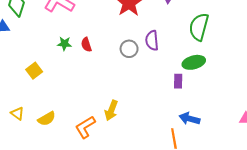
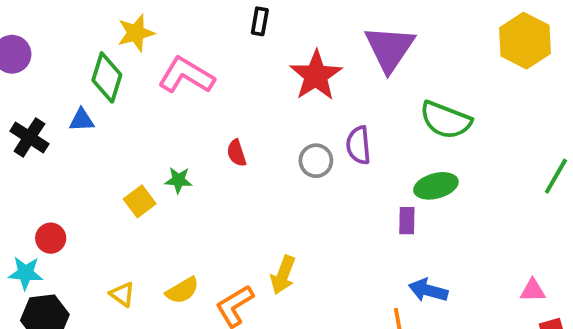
green semicircle: (199, 27) -> (446, 120), turned -84
green star: (64, 44) -> (178, 180), moved
yellow triangle: (17, 113) -> (122, 294), moved
yellow semicircle: (47, 119) -> (182, 290), moved

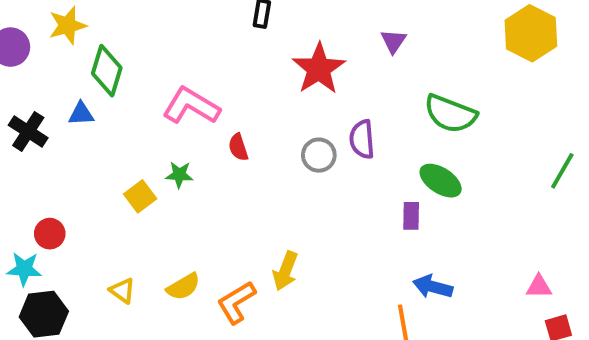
yellow star: (136, 33) -> (67, 25), moved
purple triangle: (389, 48) -> (393, 41), size x0.5
pink L-shape: (186, 76) -> (191, 106), moved
green ellipse: (436, 186) -> (441, 181), turned 48

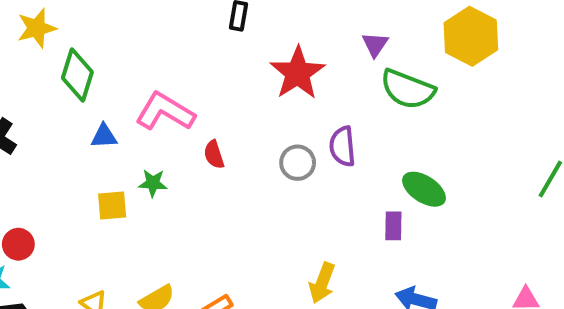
yellow hexagon: (531, 33) -> (471, 36), moved
blue triangle: (81, 114) -> (104, 136), moved
green semicircle: (450, 114) -> (408, 89), moved
yellow square: (140, 196) -> (112, 205), turned 32
yellow arrow: (285, 271) -> (322, 283), moved

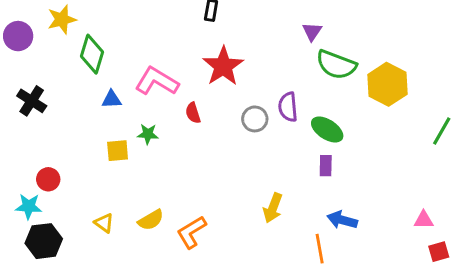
yellow hexagon: (471, 36) -> (387, 84), moved
red star: (298, 73) -> (223, 66), moved
green ellipse: (424, 189) -> (327, 130), moved

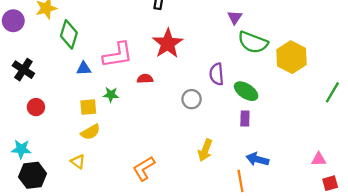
pink L-shape: (157, 81) -> (118, 55), turned 140
red semicircle: (193, 113) -> (145, 79), turned 105
gray circle: (255, 119) -> (192, 99), moved
red circle: (48, 179) -> (36, 107), moved
yellow semicircle: (151, 220) -> (90, 132), moved

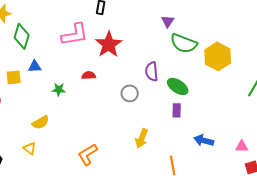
pink L-shape: (118, 55) -> (75, 34), moved
yellow square: (88, 107) -> (14, 77), moved
blue arrow: (257, 159) -> (204, 140), moved

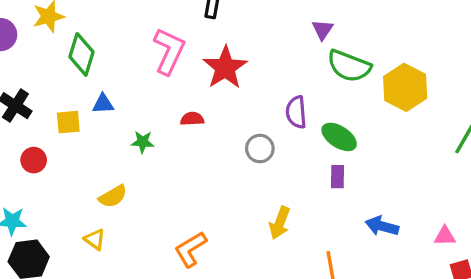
pink L-shape: (75, 34) -> (169, 51), turned -56

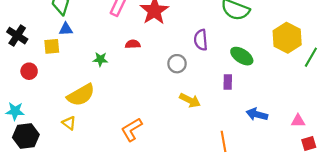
yellow hexagon: (405, 87) -> (287, 38), moved
blue triangle: (103, 104) -> (66, 29), moved
green ellipse: (339, 137) -> (242, 56), moved
yellow semicircle: (113, 196) -> (81, 95), size x1.5
yellow arrow: (280, 223) -> (190, 100), moved, turned -84

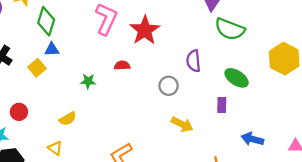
yellow square: (52, 46) -> (37, 68), turned -35
red circle: (29, 71) -> (19, 112), moved
yellow semicircle: (81, 95) -> (68, 119), size x0.6

